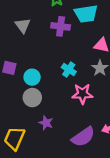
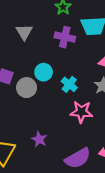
cyan circle: (32, 77) -> (44, 72), moved
gray circle: (32, 98) -> (27, 88), moved

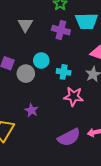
cyan cross: (69, 84) -> (64, 72), turned -32
purple star: (39, 139) -> (32, 110), moved

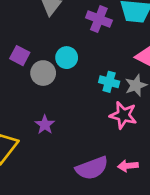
cyan cross: (64, 72) -> (109, 82), moved
pink star: (73, 97) -> (123, 115), moved

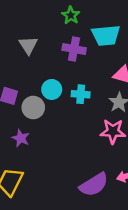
cyan cross: (109, 82) -> (81, 94), moved
purple star: (45, 125) -> (21, 138), moved

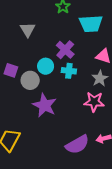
purple cross: (74, 49) -> (65, 50), moved, turned 30
purple star: (21, 138) -> (45, 105), moved, size x1.6

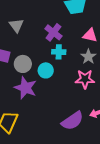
gray triangle: (28, 30) -> (16, 25), moved
cyan circle: (46, 66) -> (46, 70), moved
purple star: (45, 105) -> (25, 88), moved

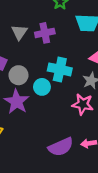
purple cross: (53, 32) -> (45, 33), moved, turned 30
cyan cross: (59, 52) -> (60, 69), size x1.5

